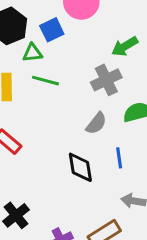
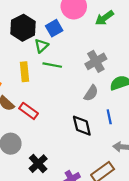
green arrow: (125, 46) -> (104, 18), moved
green triangle: (32, 53) -> (41, 46), turned -32

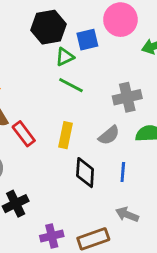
yellow rectangle: (25, 72) -> (66, 135), moved

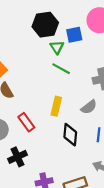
green triangle: (65, 57) -> (57, 47), turned -40
red rectangle: (24, 134) -> (26, 122), moved

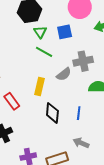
blue square: (74, 35) -> (65, 32), moved
gray semicircle: (89, 107) -> (64, 74), moved

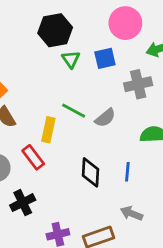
green line: (44, 52) -> (74, 111), moved
gray cross: (83, 61) -> (138, 84), moved
yellow rectangle: (39, 87) -> (48, 130), moved

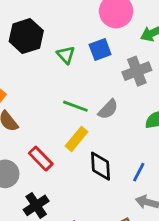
black hexagon: (55, 30) -> (26, 36), moved
yellow rectangle: (48, 130) -> (77, 139), moved, turned 35
blue line: (127, 172) -> (139, 172), moved, turned 30

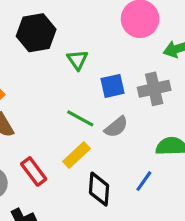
blue square: (100, 49) -> (112, 86), moved
blue line: (139, 172) -> (144, 181), moved

